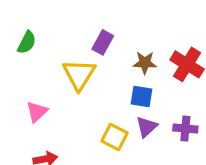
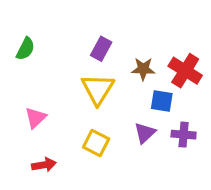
yellow triangle: (79, 75) -> (98, 89), moved
blue square: (141, 96) -> (162, 101), moved
yellow square: (114, 137) -> (96, 143), moved

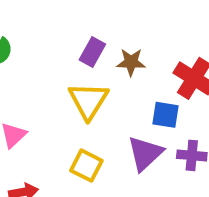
brown star: (143, 69) -> (131, 62), moved
purple triangle: (145, 133) -> (145, 153), size x1.4

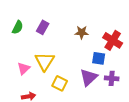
purple rectangle: (92, 52) -> (43, 27), moved
yellow triangle: (88, 101) -> (45, 61), moved

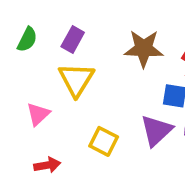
brown star: (82, 32) -> (144, 49), size x1.5
yellow triangle: (45, 61) -> (76, 80), moved

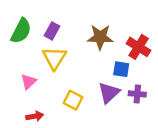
green semicircle: (27, 40) -> (21, 31), size x1.5

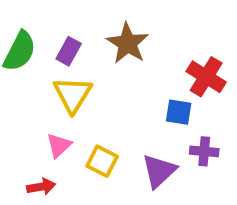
brown star: (100, 37) -> (128, 43), moved, turned 30
pink triangle: (28, 82) -> (59, 145), moved
purple triangle: (109, 93) -> (159, 171), moved

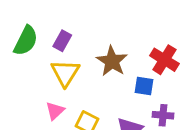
brown star: (128, 43) -> (112, 61), moved

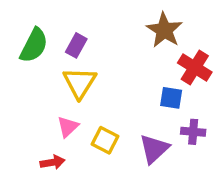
brown star: (112, 61) -> (164, 30), moved

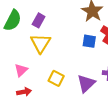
blue square: (171, 98) -> (89, 41), moved
pink triangle: (68, 127) -> (21, 70), moved

